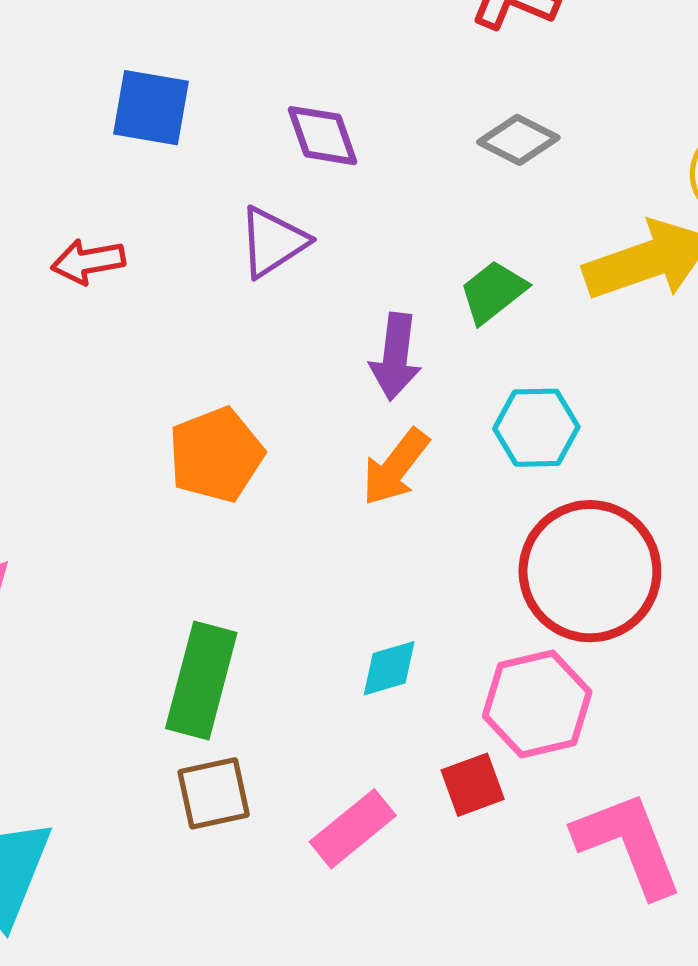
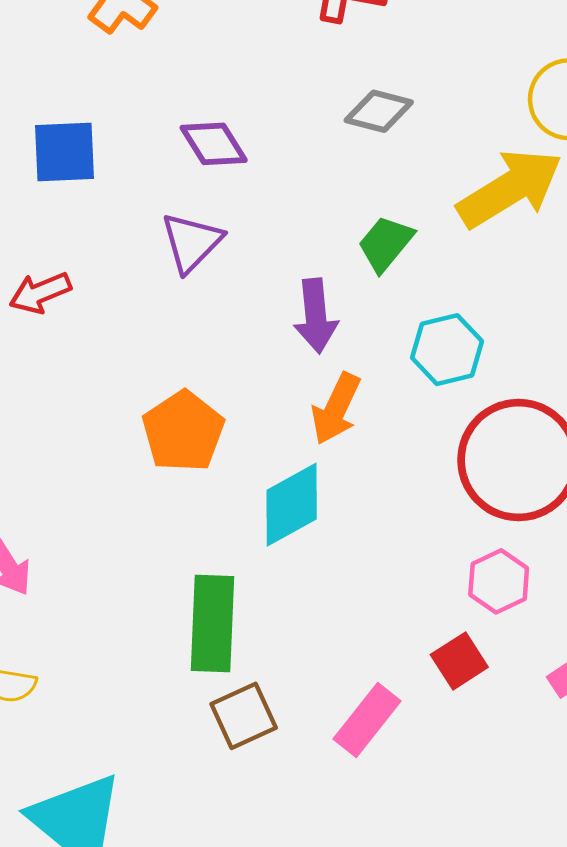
cyan diamond: (389, 668) -> (292, 505), moved, size x1.5
pink hexagon: (537, 704) -> (499, 581), size x0.7

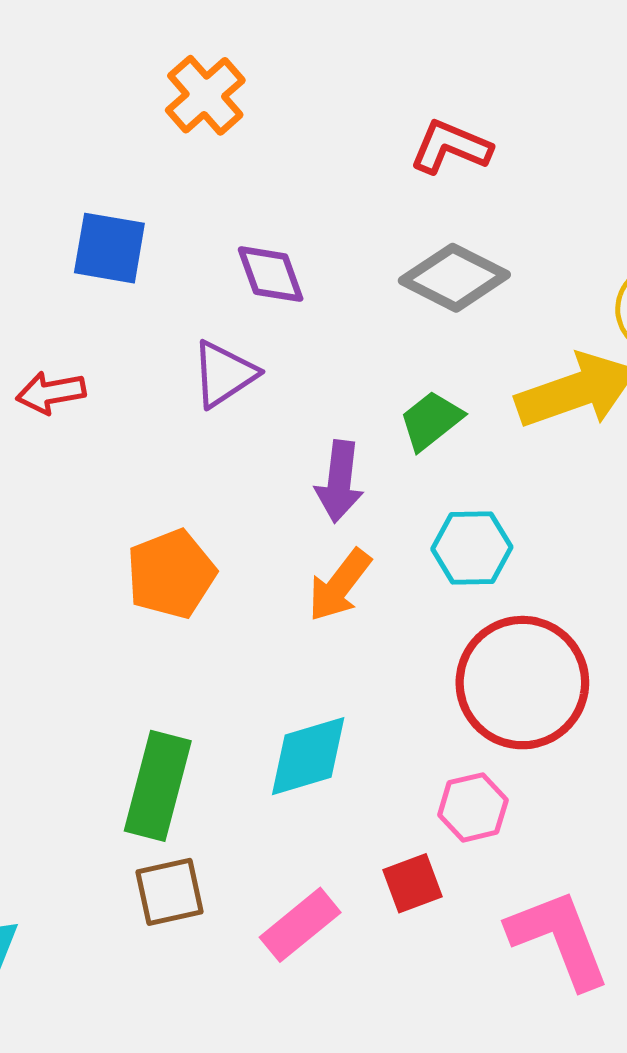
gray diamond: (379, 111) -> (454, 278), size x1.4
cyan diamond: (292, 505) -> (308, 756), moved

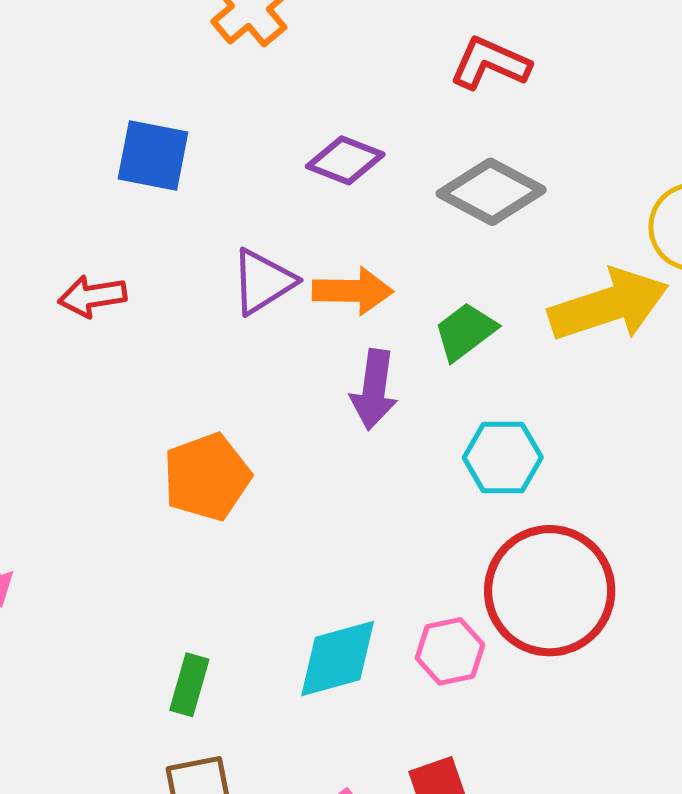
purple diamond: (271, 274) -> (345, 160), moved, turned -50
orange arrow: (340, 585) -> (353, 291), moved, turned -128
green rectangle: (158, 786) -> (189, 685), size x0.6
pink hexagon: (473, 807) -> (450, 651), moved

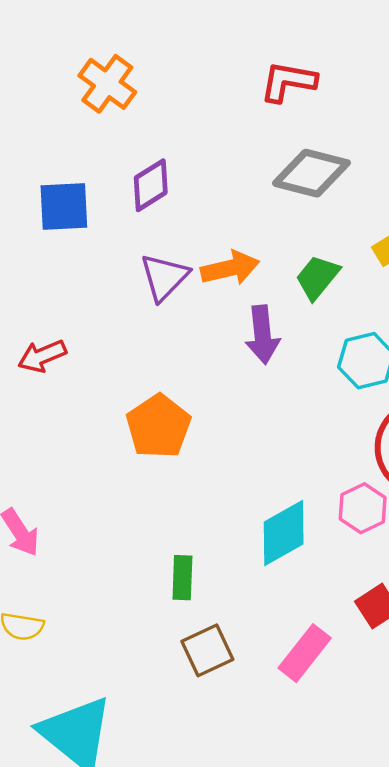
purple diamond: (345, 160) -> (151, 185), moved, turned -40
red arrow: (92, 296) -> (42, 356), moved

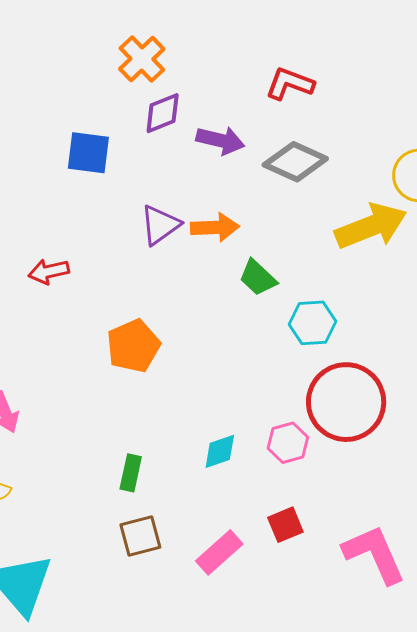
purple diamond: (151, 185) -> (163, 113), moved
green trapezoid: (317, 277) -> (258, 278), moved, turned -96
purple arrow: (262, 335) -> (220, 140), moved, turned -81
cyan diamond: (284, 533) -> (220, 451), size x0.7

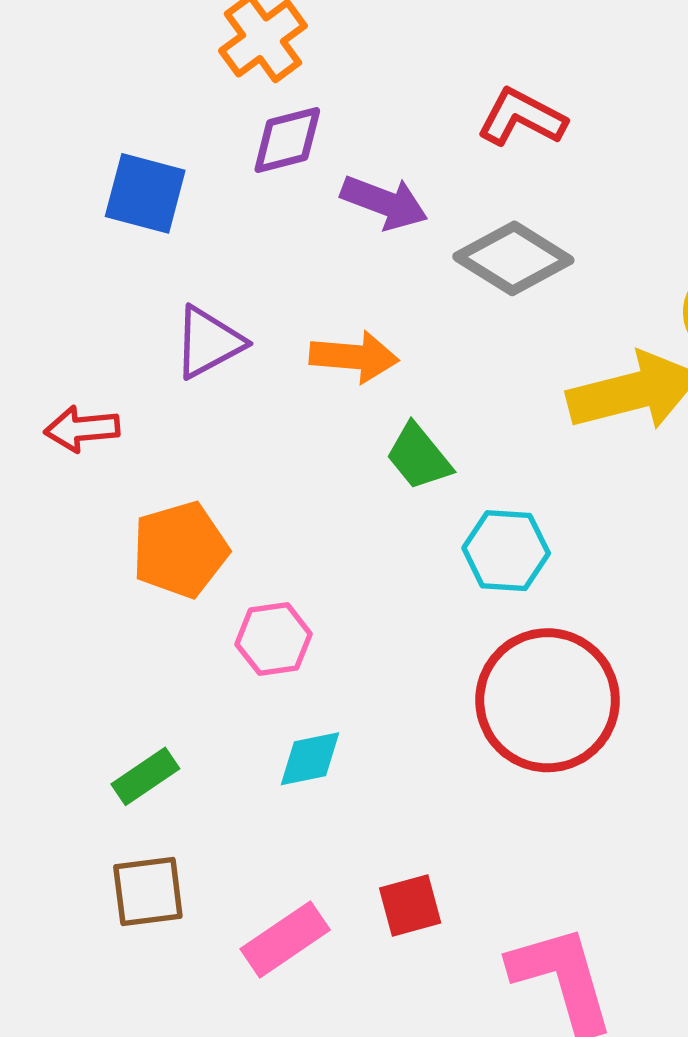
purple triangle: (160, 225) -> (209, 342), moved
red arrow: (49, 271) -> (82, 429), moved
pink hexagon: (288, 443) -> (274, 639), moved
green rectangle: (131, 473) -> (145, 776), turned 36

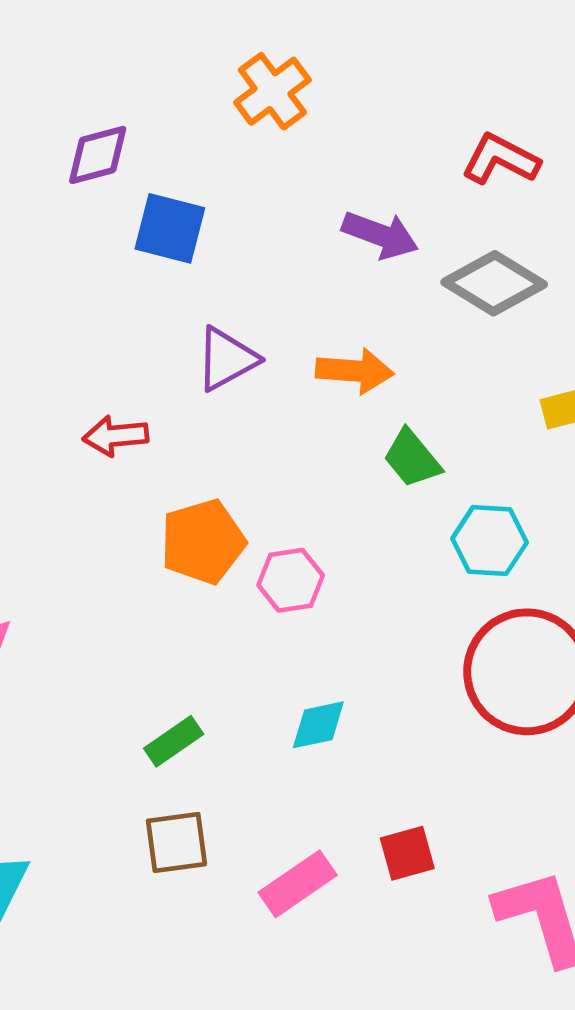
purple diamond: (287, 140) -> (98, 155), moved
pink hexagon: (274, 639) -> (291, 580), moved

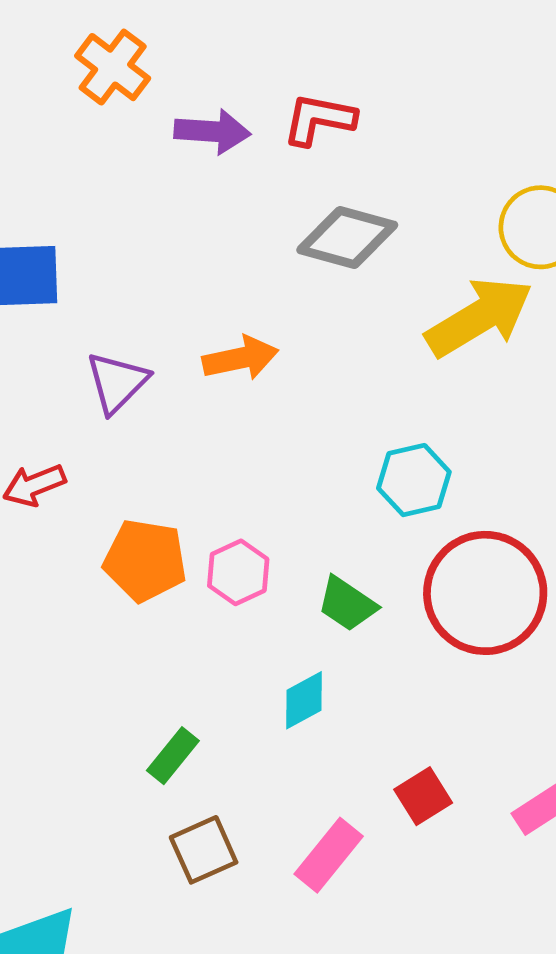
orange cross: (272, 91) -> (113, 67), moved
purple arrow: (380, 235) -> (212, 131), moved
green trapezoid: (412, 458) -> (347, 604), moved
orange pentagon: (203, 542) -> (145, 560), turned -30

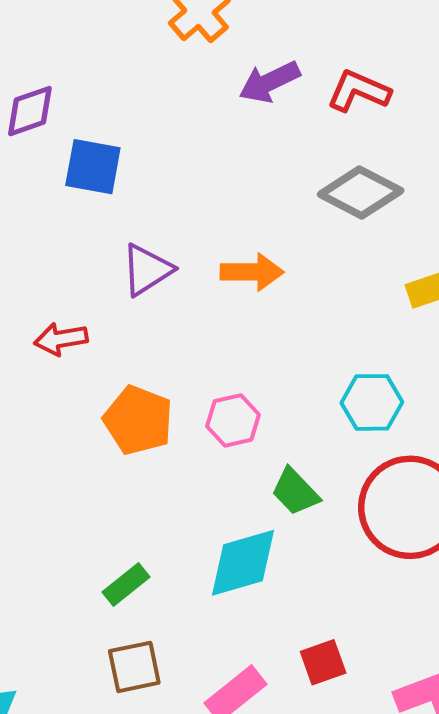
purple arrow: (212, 131) -> (269, 82), turned 138
pink hexagon: (238, 572) -> (233, 420), moved
cyan diamond: (304, 700) -> (243, 563), size x1.6

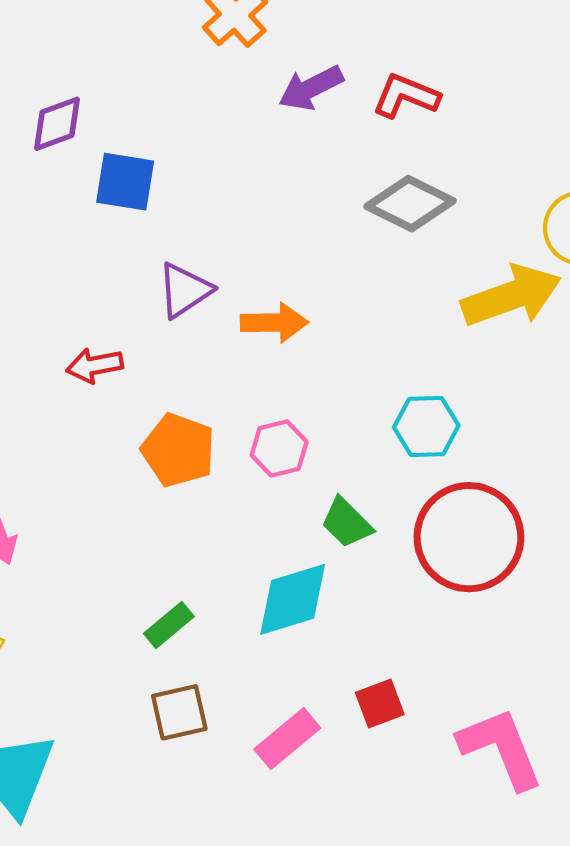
orange arrow: (252, 272) -> (274, 323), moved

